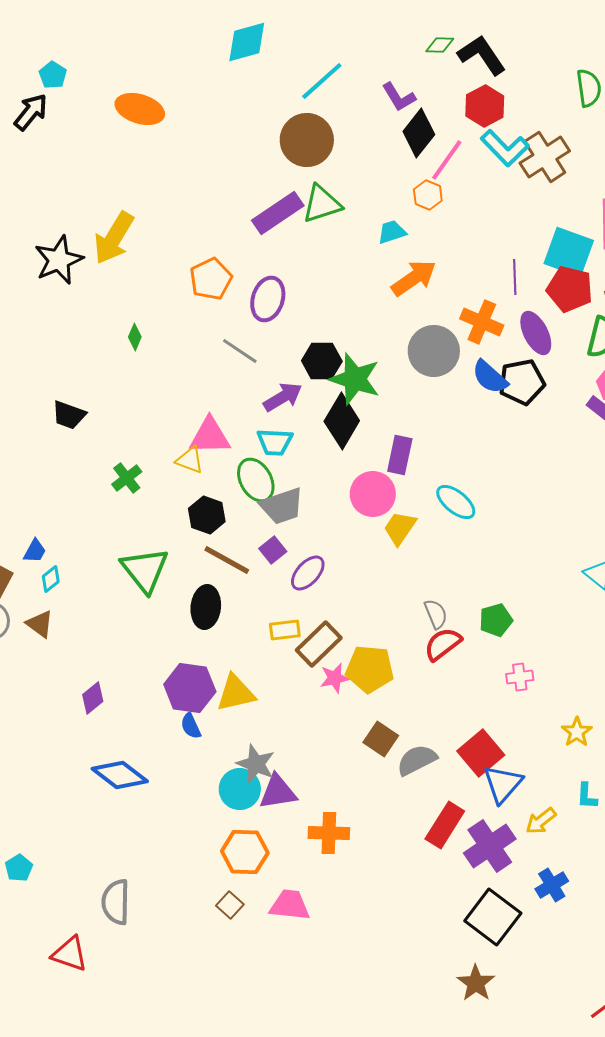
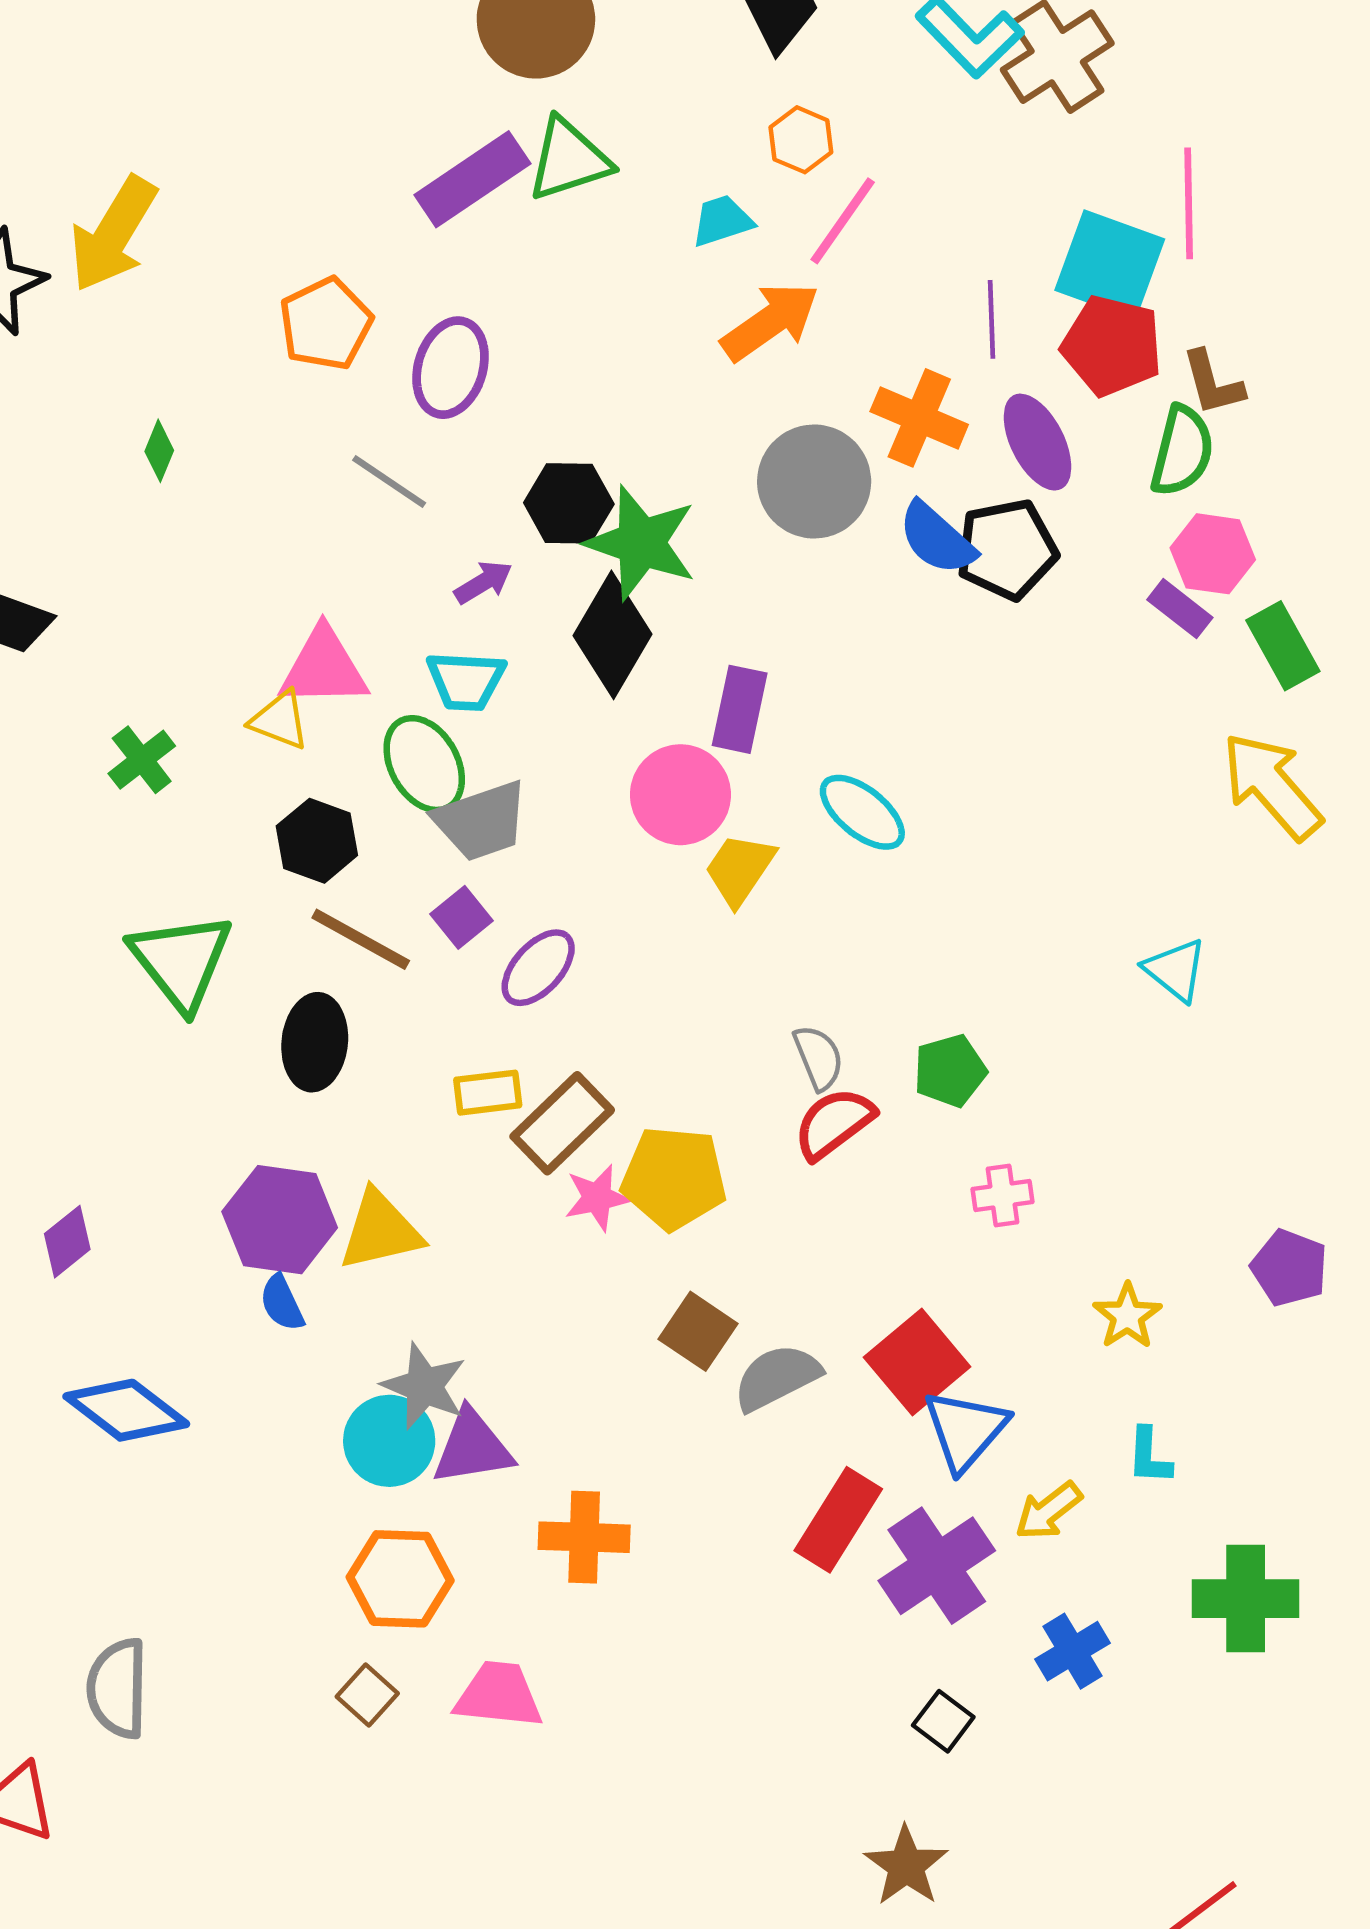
pink line: (447, 160) -> (843, 221), moved
purple arrow: (283, 397) -> (483, 582), size x0.7
black square: (493, 917) -> (943, 1721), size x0.5

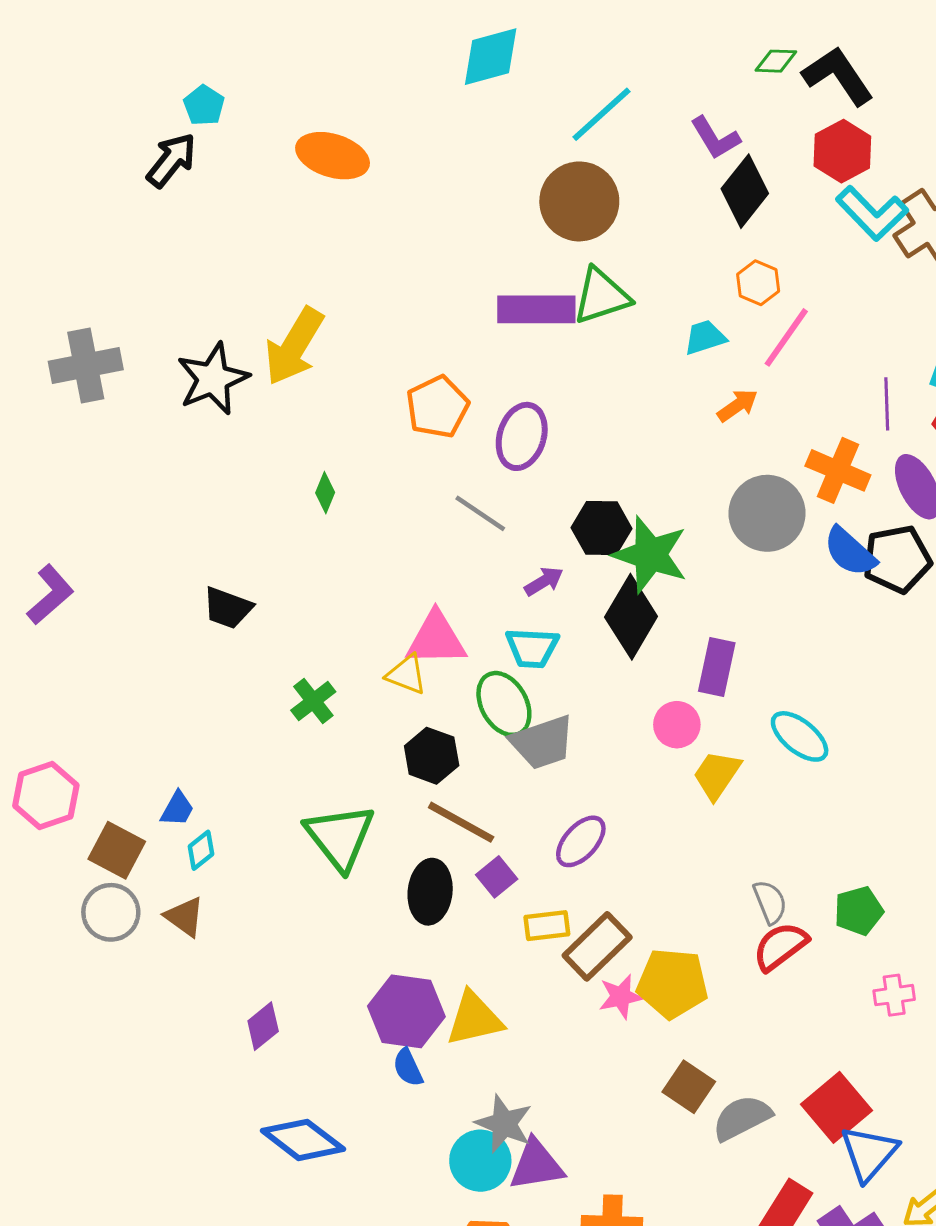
purple rectangle: (472, 179) -> (536, 309), turned 34
orange arrow: (770, 322) -> (737, 405), size x0.6
pink circle: (680, 795) -> (677, 725), size x0.7
purple square: (461, 917) -> (497, 877), moved

